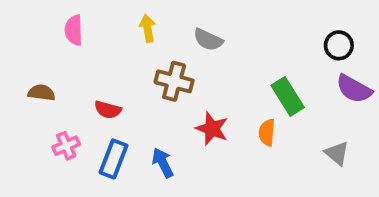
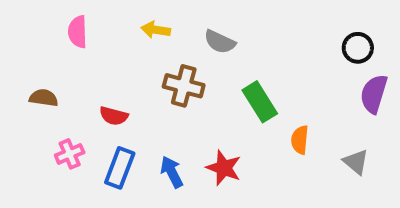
yellow arrow: (148, 28) -> (156, 30), turned -72
purple semicircle: (354, 89) -> (374, 94), turned 78
green rectangle: (288, 96) -> (260, 102), moved
red star: (212, 129) -> (224, 168), moved
orange semicircle: (267, 132) -> (300, 140), moved

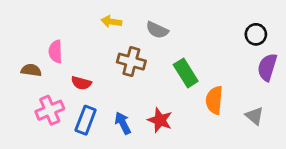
pink semicircle: (78, 32) -> (56, 52), moved
orange semicircle: (300, 140) -> (214, 100), size x1.4
pink cross: (70, 154) -> (50, 110), size x1.4

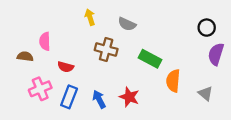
yellow arrow: (111, 21) -> (90, 17), turned 63
green rectangle: (186, 73) -> (150, 59), turned -30

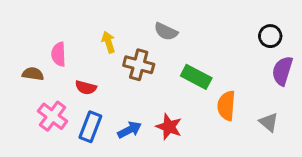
yellow arrow: (90, 17) -> (108, 42), moved
pink cross: (40, 89) -> (53, 116), turned -30
blue arrow: (99, 99) -> (130, 130), turned 90

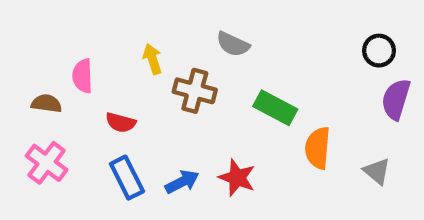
pink cross: (53, 116) -> (47, 163), moved
blue rectangle: (90, 127) -> (127, 178), turned -48

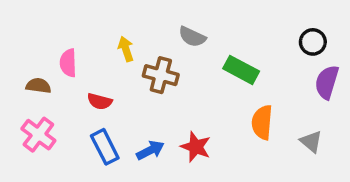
green rectangle: (275, 108) -> (241, 70), moved

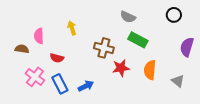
gray semicircle: (192, 37) -> (128, 17), moved
black circle: (313, 42) -> (174, 15), moved
brown cross: (161, 75) -> (104, 48), moved
pink cross: (38, 135) -> (35, 77), moved
red star: (196, 147) -> (121, 68), moved, turned -30

